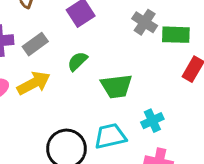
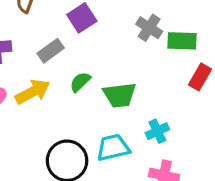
gray rectangle: (35, 44) -> (51, 51), moved
green semicircle: (77, 61) -> (80, 82), moved

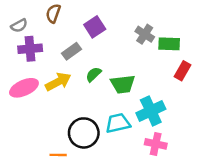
cyan cross: (157, 131) -> (151, 111), size x1.6

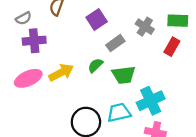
green rectangle: (169, 44) -> (178, 21), moved
gray rectangle: (72, 51) -> (115, 43), moved
red rectangle: (183, 71) -> (172, 47), moved

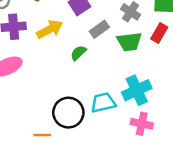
yellow arrow: (61, 72) -> (50, 29), moved
green trapezoid: (124, 75) -> (129, 42), moved

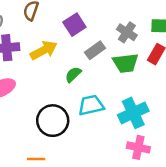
cyan trapezoid: (103, 103) -> (91, 105), moved
black circle: (68, 113) -> (53, 121), moved

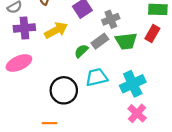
gray cross: (127, 32) -> (111, 19), moved, turned 35
gray rectangle: (95, 50) -> (100, 41), moved
pink cross: (138, 147) -> (137, 113), turned 30

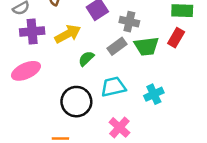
gray cross: (111, 19) -> (129, 22), turned 35
green semicircle: (81, 51) -> (86, 59), moved
cyan cross: (133, 84) -> (154, 94), size x0.7
pink cross: (137, 113) -> (119, 127), moved

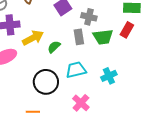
yellow arrow: (68, 34) -> (33, 38), moved
gray rectangle: (117, 46) -> (79, 37), turned -63

